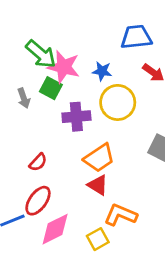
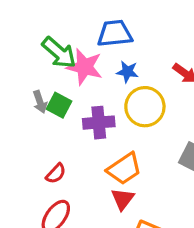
blue trapezoid: (136, 37) -> (115, 33), moved
green square: (51, 88) -> (59, 105), moved
red triangle: (98, 185) -> (123, 199), turned 35

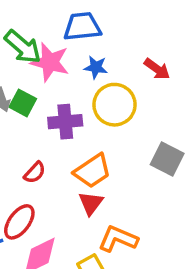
red semicircle: (56, 173) -> (35, 173), moved

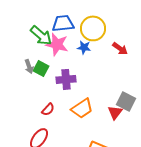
blue trapezoid: (82, 27) -> (63, 23), moved
yellow circle: (114, 105) -> (93, 28), moved
red triangle: (91, 203) -> (115, 112), moved

